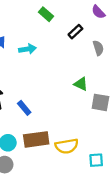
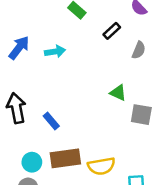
gray semicircle: (98, 48) -> (139, 50), turned 40

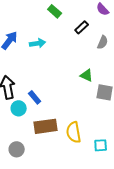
cyan circle: (32, 162) -> (19, 108), moved
yellow semicircle: (101, 166) -> (74, 132), turned 90

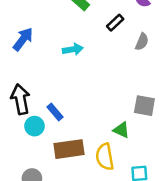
cyan arrow: (38, 43) -> (73, 49), moved
green triangle: (87, 75) -> (121, 130), moved

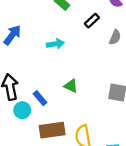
green triangle: (121, 130) -> (71, 86), moved

